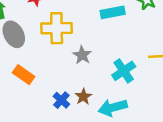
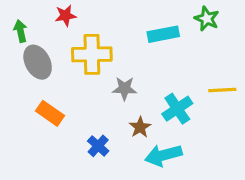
gray star: (82, 55) -> (125, 88), turned -30
brown star: (83, 97) -> (140, 127), moved

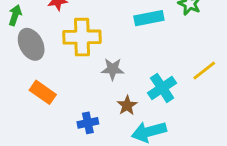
green arrow: (21, 31) -> (15, 15), turned 30
yellow line: (222, 90) -> (204, 71), turned -35
blue cross: (98, 146) -> (88, 123), turned 36

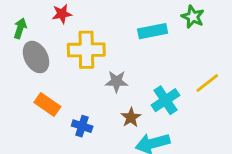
blue cross: (88, 123) -> (82, 126), moved, turned 30

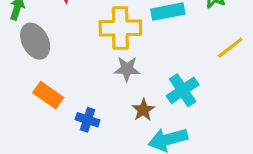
yellow cross: (86, 50) -> (120, 28), moved
yellow line: (207, 83) -> (230, 48), moved

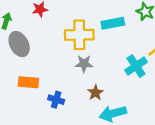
cyan cross: (183, 90) -> (136, 66), moved
orange rectangle: (48, 95) -> (28, 82), turned -30

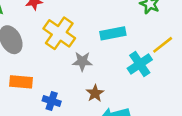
cyan rectangle: (113, 23) -> (113, 33), moved
yellow cross: (79, 35) -> (59, 33), moved, turned 36

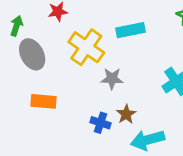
cyan rectangle: (113, 33) -> (130, 30), moved
blue cross: (52, 101) -> (101, 123), moved

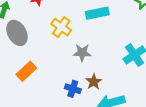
yellow cross: (86, 47) -> (61, 27), size x0.7
orange rectangle: (44, 101) -> (26, 71), turned -48

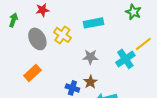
gray ellipse: (17, 33) -> (37, 39), moved
gray star: (82, 53) -> (90, 57), moved

